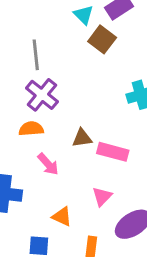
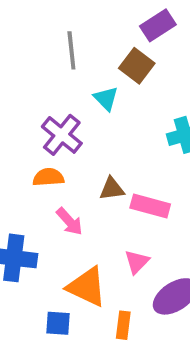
cyan triangle: (84, 15) -> (106, 98), moved
gray line: (36, 55) -> (71, 50), moved
orange triangle: (62, 217) -> (87, 287), size x1.6

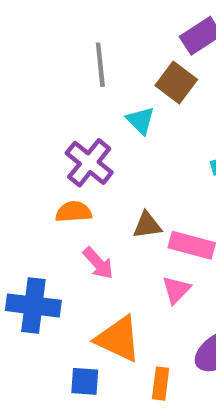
pink triangle: (137, 262) -> (176, 290), moved

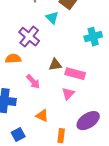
orange semicircle: (74, 212) -> (13, 59), moved
orange triangle: (118, 339) -> (42, 116), size x0.6
blue square: (85, 381) -> (18, 135), moved, turned -32

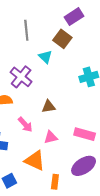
pink rectangle: (75, 74) -> (85, 134), moved
pink triangle: (68, 94) -> (51, 137), moved, turned 32
orange triangle: (42, 116) -> (35, 161), size x1.5

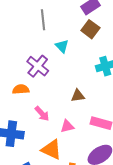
brown square: (62, 39) -> (90, 29), moved
brown triangle: (49, 107) -> (78, 96), moved

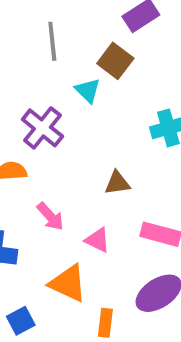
brown square: (90, 29) -> (115, 61), moved
pink triangle: (67, 126) -> (98, 240), turned 40

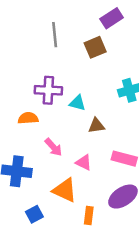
brown square: (115, 61) -> (95, 47), turned 30
cyan triangle: (88, 91) -> (77, 103), moved, turned -30
purple cross: (42, 128) -> (48, 90), turned -36

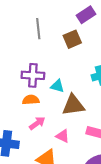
orange semicircle: (28, 118) -> (31, 100), moved
brown triangle: (96, 126) -> (73, 105), size x1.6
pink arrow: (53, 147) -> (37, 123), turned -84

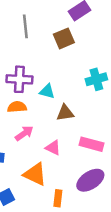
brown triangle: (73, 105) -> (65, 113), size x0.7

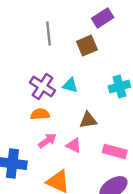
purple cross: (19, 79) -> (42, 86), turned 30
cyan triangle: (47, 91) -> (70, 85), moved
pink triangle: (53, 148) -> (74, 145), moved

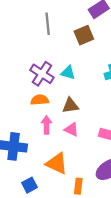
brown triangle: (88, 120) -> (70, 106), moved
pink arrow: (47, 141) -> (46, 125), turned -54

